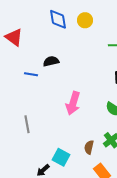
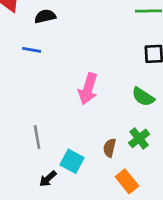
black semicircle: (51, 61) -> (45, 16), moved
gray line: (27, 124) -> (37, 137), moved

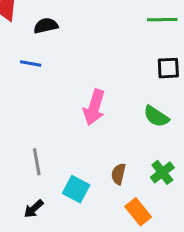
green cross: (139, 138) -> (162, 172), moved
black arrow: (48, 179) -> (34, 209), moved

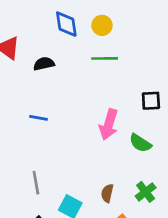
green line: (162, 20) -> (105, 58), moved
blue line: (31, 63) -> (39, 118), moved
pink arrow: (94, 107) -> (109, 125), moved

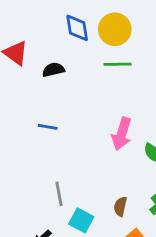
yellow circle: (102, 25) -> (115, 29), size x1.5
gray line: (36, 183) -> (59, 194), moved

